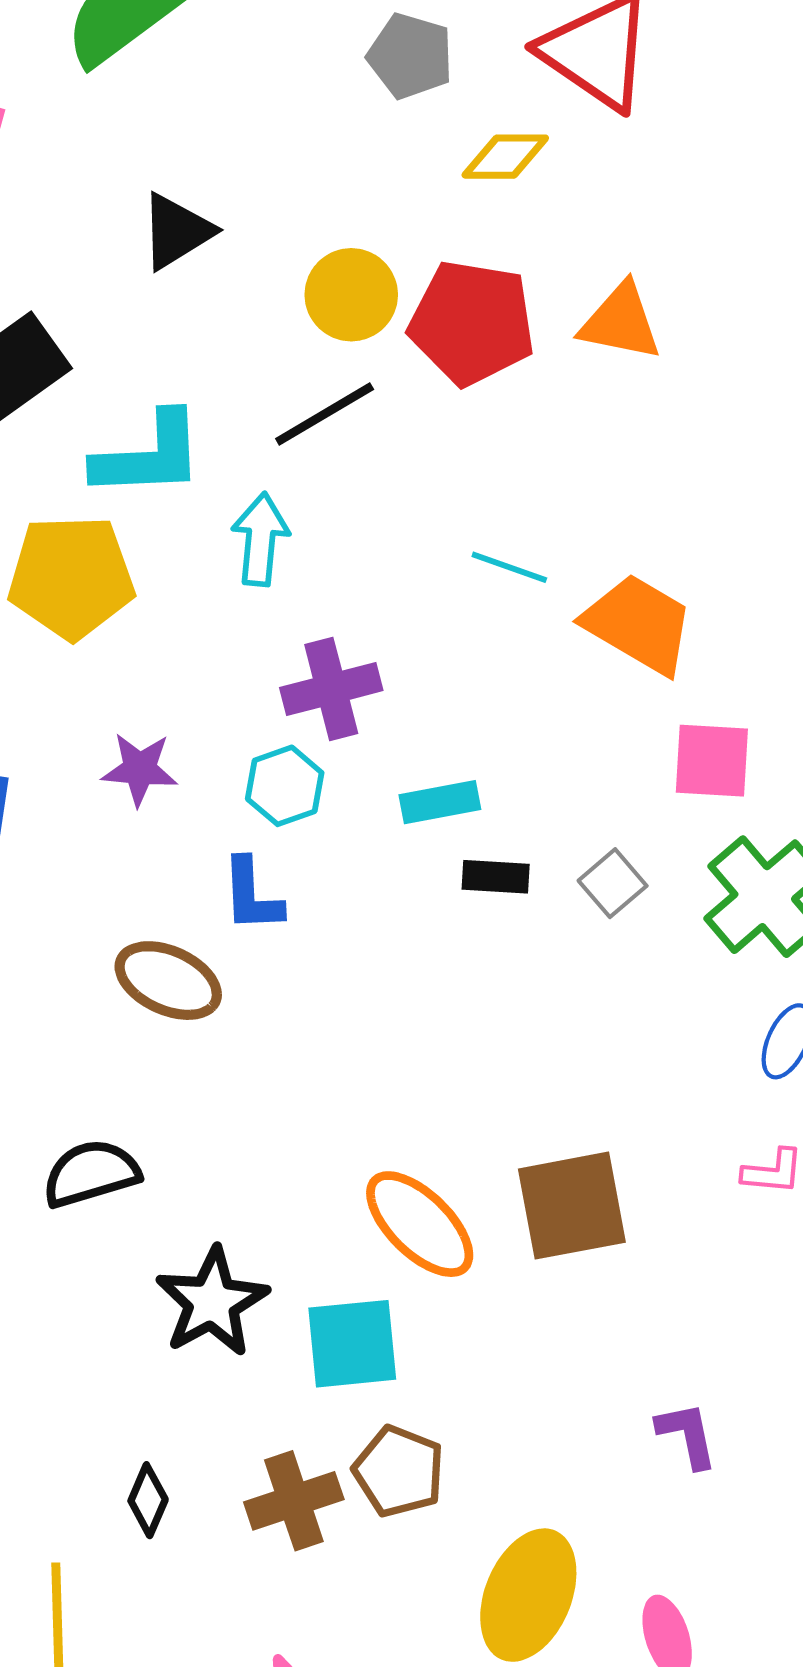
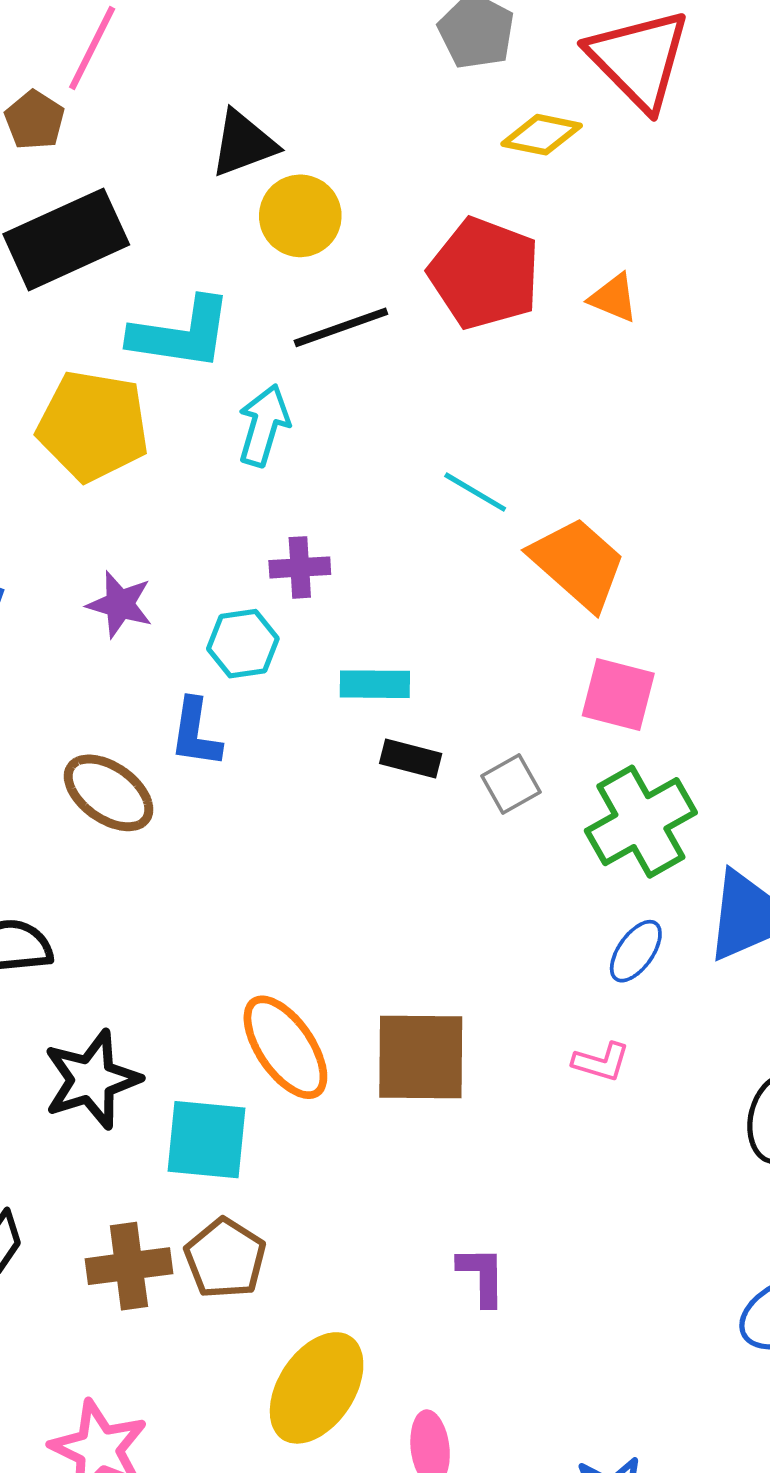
yellow circle: (351, 295) -> (300, 216), moved
orange triangle: (621, 322) -> (614, 298), size x0.7
purple cross: (331, 689) -> (300, 567), size x0.7

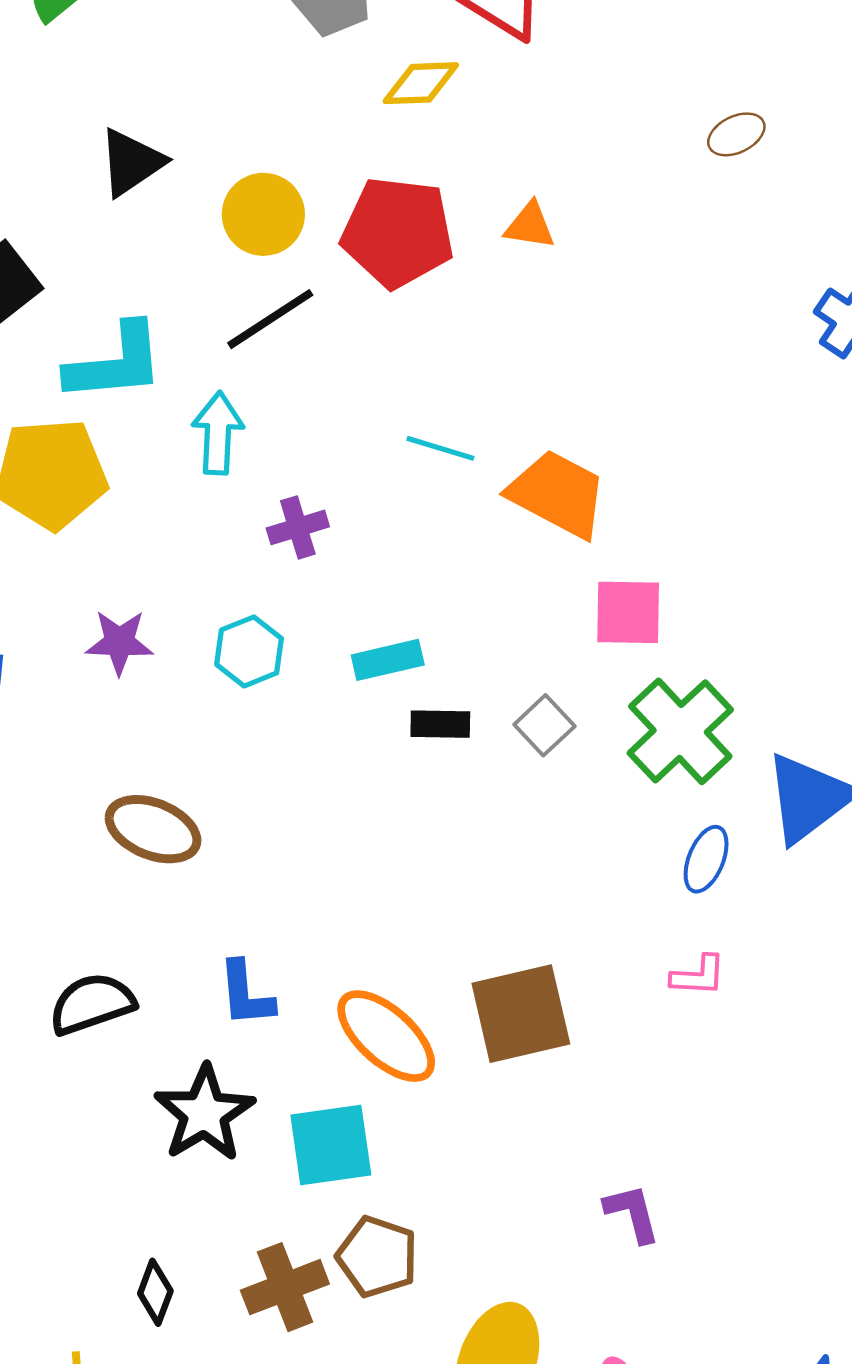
yellow circle: (300, 216) -> (263, 214), moved
purple cross: (300, 567) -> (298, 527), moved
blue L-shape: (196, 733) -> (246, 994), moved

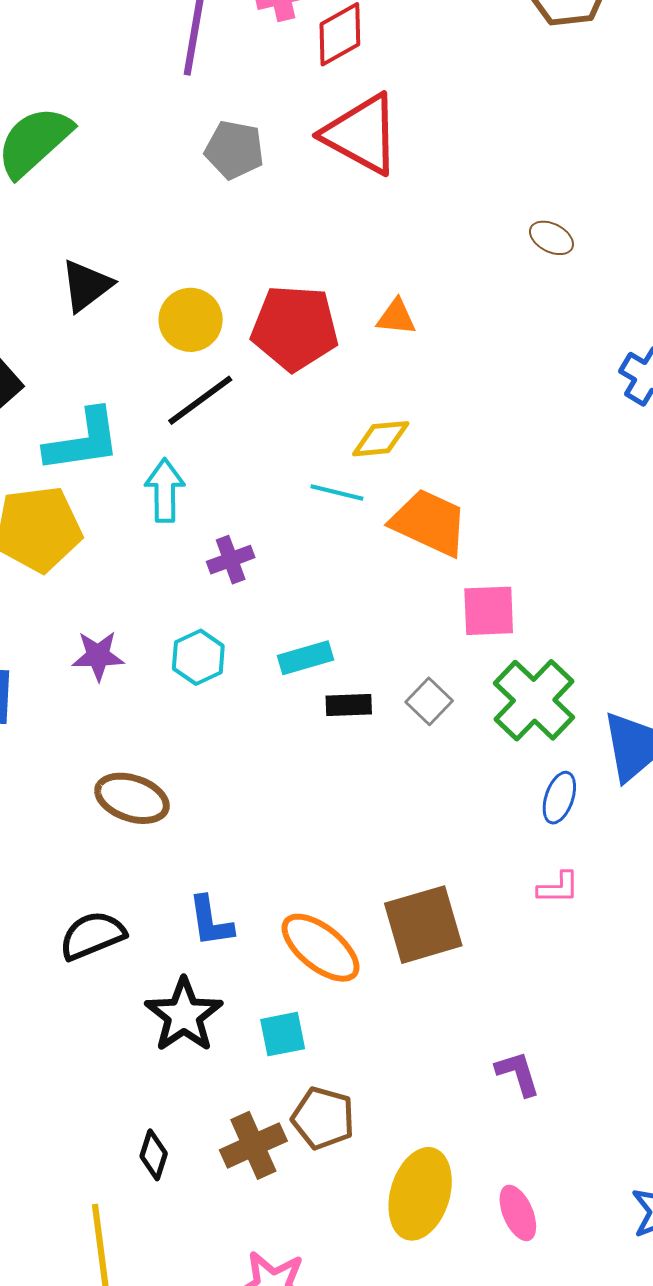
yellow diamond: (421, 83) -> (381, 439), moved
brown ellipse: (736, 134) -> (551, 238), turned 57
cyan square: (331, 1145) -> (283, 1034), size x0.7

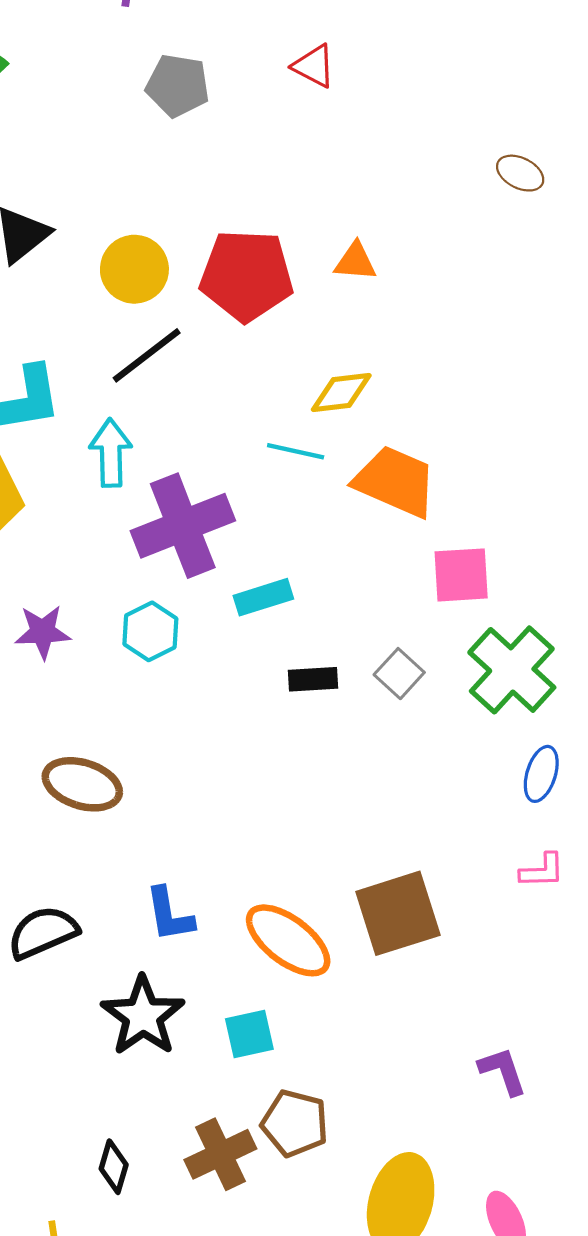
red triangle: (362, 134) -> (314, 66), size x0.5
purple cross: (231, 560) -> (183, 526), size x2.0
cyan rectangle: (306, 658) -> (263, 597), moved

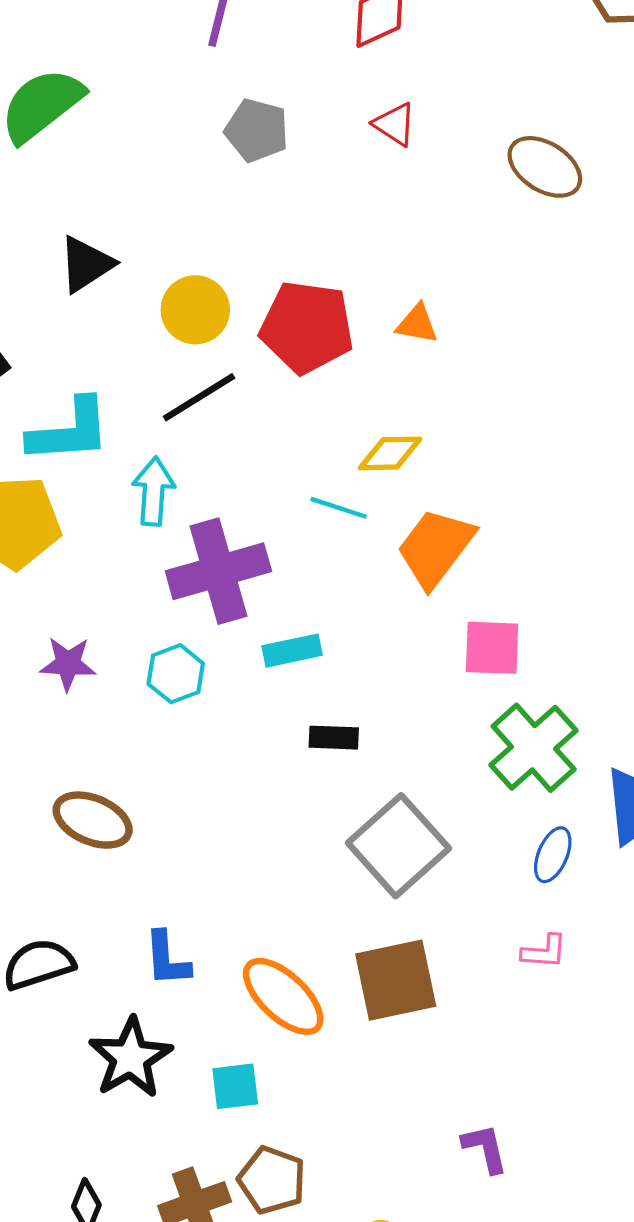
brown ellipse: (520, 173) -> (545, 167), moved, size x1.6
orange trapezoid: (395, 481) -> (435, 548), turned -82
gray square: (399, 674) -> (398, 846), moved, size x2.0

